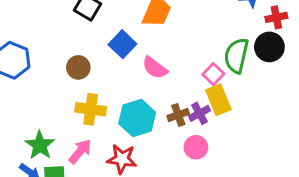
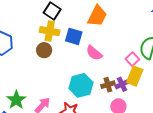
blue square: (122, 44) -> (74, 36), turned -30
yellow rectangle: (218, 100) -> (135, 76), turned 42
yellow cross: (91, 109) -> (50, 31), moved

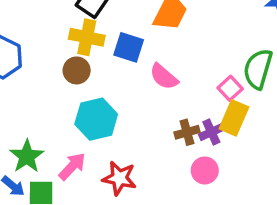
cyan hexagon: (81, 85) -> (96, 119), moved

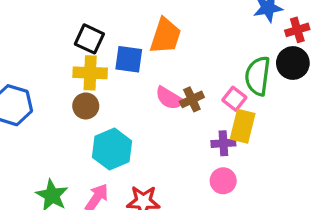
blue square: (129, 47) -> (129, 59), moved
brown cross: (187, 132) -> (192, 99), moved
purple cross: (211, 132) -> (223, 143), turned 30

